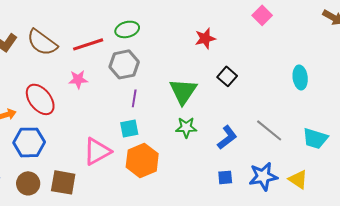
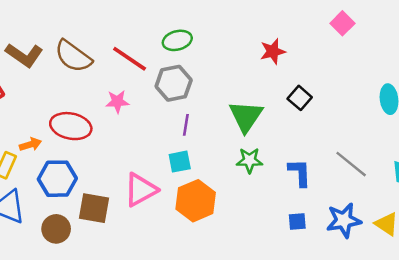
red line: (88, 44) -> (130, 59), turned 52
red ellipse: (40, 99) -> (71, 126), turned -40
blue L-shape: (227, 137) -> (300, 173), turned -55
brown square: (63, 182) -> (94, 208), moved

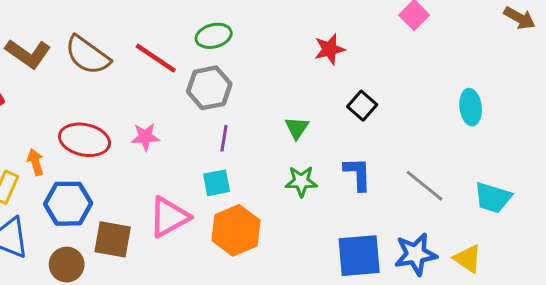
pink star: (117, 102) -> (145, 137), moved
green triangle: (246, 116) -> (297, 128), size x0.6
orange arrow: (30, 144) -> (35, 162), turned -90
blue L-shape: (300, 173) -> (358, 174), moved
blue square: (297, 222) -> (359, 256), size x2.0

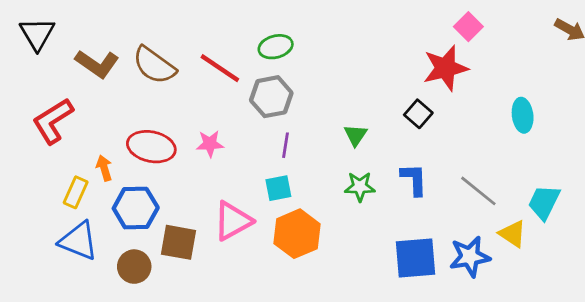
red star: (329, 49) -> (445, 68), moved, size x1.5
cyan trapezoid: (493, 198) -> (544, 202), turned 99
yellow triangle: (468, 259) -> (513, 234), moved

